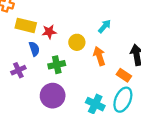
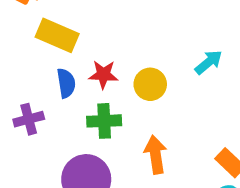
red star: (49, 32) -> (103, 75), moved
orange arrow: (99, 56) -> (156, 155), moved

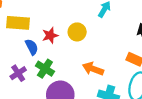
green cross: (104, 121) -> (45, 69), moved, turned -36
orange arrow: (156, 155) -> (93, 69), turned -42

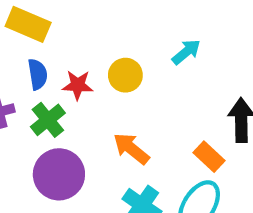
red star: (50, 35) -> (78, 85), moved

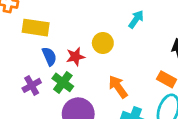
orange arrow: (131, 149) -> (118, 87), turned 30

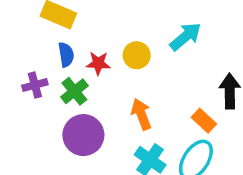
cyan arrow: (136, 19) -> (185, 37), size x1.4

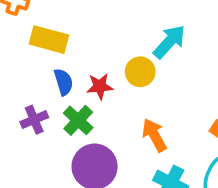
cyan arrow: (185, 37) -> (169, 42), moved

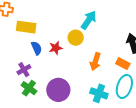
green cross: (78, 120) -> (29, 88), moved
orange arrow: (154, 135) -> (95, 62), moved, turned -126

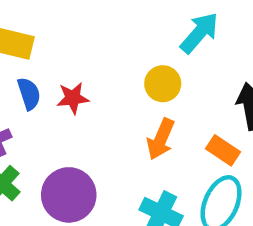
cyan arrow: (89, 20) -> (199, 33), moved
yellow circle: (76, 38) -> (163, 84), moved

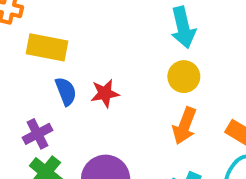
cyan arrow: (199, 33) -> (183, 27), moved, turned 129

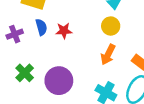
purple cross: (37, 134) -> (15, 34), moved

